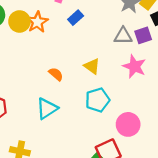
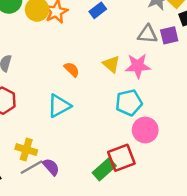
pink star: (134, 66) -> (138, 66), moved, turned -30
cyan pentagon: (98, 100) -> (129, 103), moved

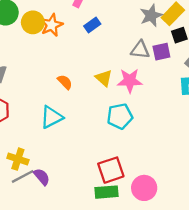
pink circle: (145, 130) -> (144, 188), moved
green rectangle: (104, 169) -> (106, 192), moved, turned 35

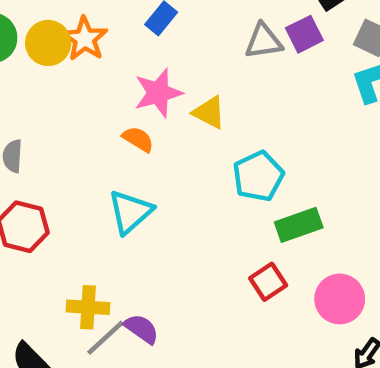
pink star: (130, 81) -> (158, 93), moved
red square: (111, 170) -> (268, 282), size x0.7
green rectangle: (106, 192) -> (299, 225), moved

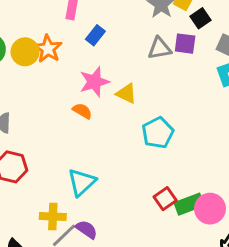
purple square: (304, 34) -> (185, 44), turned 35
cyan triangle: (130, 212) -> (82, 182), moved
green rectangle: (299, 225) -> (189, 204), moved

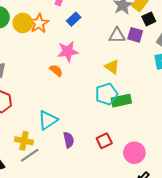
yellow triangle: (126, 93) -> (112, 67), moved
green rectangle: (189, 204) -> (121, 101), moved
purple semicircle: (86, 229) -> (69, 140), moved, turned 35

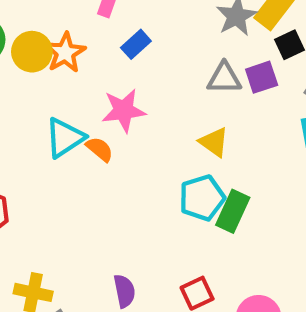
purple square: (135, 35) -> (262, 77), turned -35
green rectangle: (121, 101) -> (233, 211), turned -54
cyan triangle: (48, 120) -> (65, 138), moved

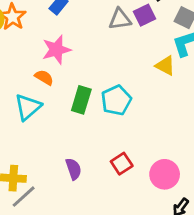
cyan triangle: (65, 138) -> (28, 107), moved
yellow triangle: (214, 142) -> (165, 66), moved
green rectangle: (233, 211) -> (81, 100), moved

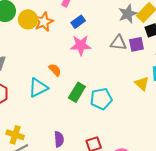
pink star: (56, 50) -> (81, 45), moved

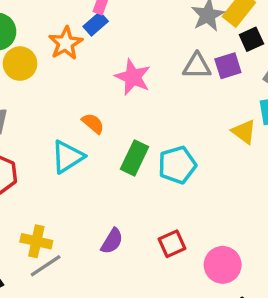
yellow circle: (28, 19) -> (20, 64), moved
blue rectangle: (78, 22) -> (96, 24), moved
pink star: (81, 45) -> (133, 77), turned 30
purple semicircle: (59, 139) -> (112, 241), turned 42

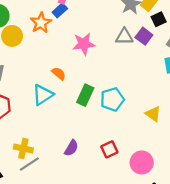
purple square: (228, 66) -> (144, 36), turned -35
pink star: (133, 77) -> (84, 44), turned -30
yellow triangle: (244, 132) -> (153, 114), moved

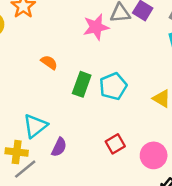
pink star: (84, 44) -> (96, 27), moved
cyan triangle: (43, 95) -> (35, 126), moved
purple semicircle: (71, 148) -> (59, 147), moved

